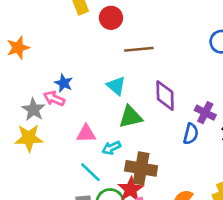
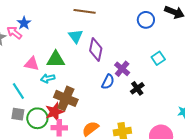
cyan triangle: (116, 86) -> (76, 36), moved
green triangle: (131, 117) -> (56, 59), moved
cyan line: (90, 172) -> (18, 91), moved

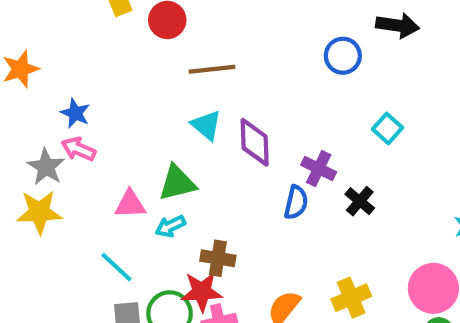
blue star: (24, 23) -> (75, 113), moved
brown cross: (66, 98) -> (218, 258), size x0.7
red star: (55, 112) -> (202, 292), turned 30

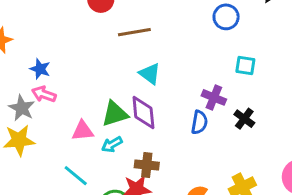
cyan triangle: (206, 125) -> (150, 74), moved
cyan square: (387, 128) -> (245, 65), moved, turned -30
purple diamond: (255, 142) -> (143, 113), moved

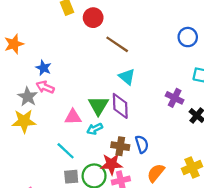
brown line: (134, 32) -> (117, 44), turned 40
green triangle: (115, 114) -> (98, 106), turned -45
blue semicircle: (199, 122) -> (142, 144), moved, turned -30

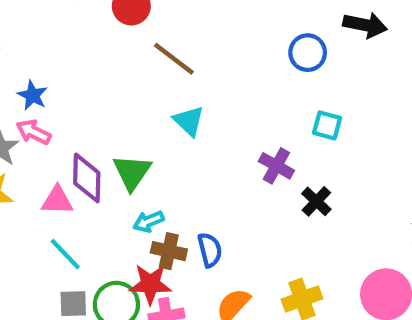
purple diamond: (120, 106) -> (87, 178), moved
pink triangle: (73, 117) -> (57, 200), moved
cyan arrow: (95, 129) -> (149, 221), moved

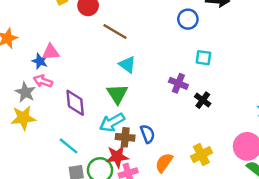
green triangle: (132, 172) -> (117, 94), moved
pink triangle: (57, 200) -> (51, 52), moved
cyan arrow: (149, 221) -> (112, 122), size x1.5

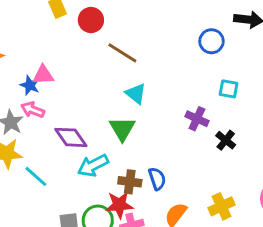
purple diamond: (75, 103) -> (71, 137), turned -32
cyan arrow: (112, 122) -> (93, 166), moved
cyan line: (69, 146) -> (36, 176), moved

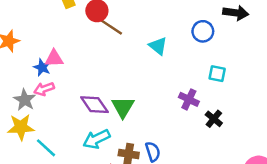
brown line: (122, 53) -> (110, 26), moved
cyan triangle: (136, 94) -> (158, 46), moved
pink arrow: (33, 110) -> (44, 89), turned -42
purple diamond: (71, 137) -> (94, 105), moved

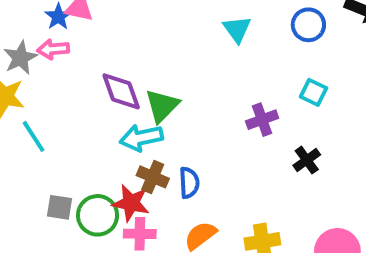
purple cross: (189, 99) -> (262, 120), turned 30
black cross: (214, 119) -> (307, 160), moved
cyan arrow: (96, 139) -> (141, 138), moved

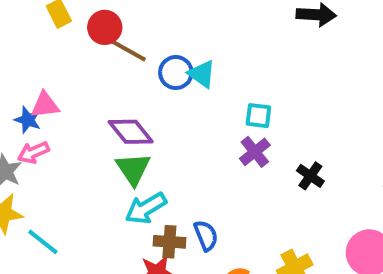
blue circle: (308, 25) -> (176, 73), moved
purple diamond: (121, 91) -> (131, 132), moved
cyan square: (313, 92) -> (258, 116), moved
green triangle: (162, 106) -> (133, 169), moved

